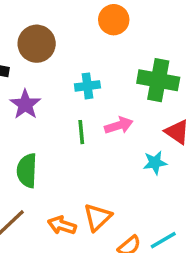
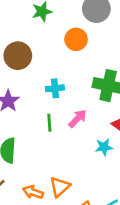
pink arrow: (119, 125) -> (78, 119), turned -30

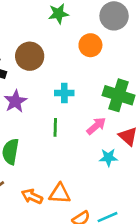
pink arrow: (78, 119) -> (96, 126), moved
orange triangle: (60, 187) -> (60, 194), turned 40

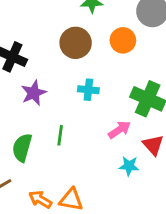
brown circle: (30, 56) -> (76, 43), moved
green line: (55, 127) -> (60, 135), moved

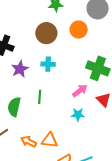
cyan cross: (88, 90) -> (48, 64), moved
cyan star: (129, 166) -> (78, 115), moved

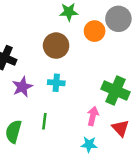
orange circle: (79, 30) -> (95, 31), moved
pink arrow: (80, 91) -> (93, 116), turned -42

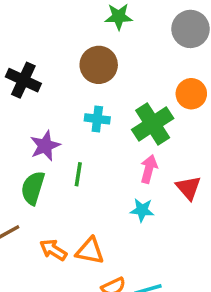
orange circle: (95, 31) -> (191, 94), moved
purple star: (22, 87) -> (45, 146), moved
green cross: (115, 91) -> (153, 124), moved, turned 32

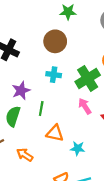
pink arrow: (149, 169) -> (85, 106), turned -49
cyan star: (142, 210) -> (78, 148), moved
orange triangle: (90, 251) -> (55, 133), moved

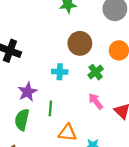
brown circle: (55, 41) -> (80, 43), moved
green cross: (88, 78) -> (96, 72), size x0.6

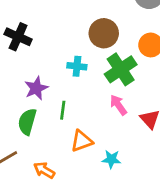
green cross: (96, 72) -> (121, 69), size x1.6
orange triangle: (67, 133) -> (82, 141), turned -30

